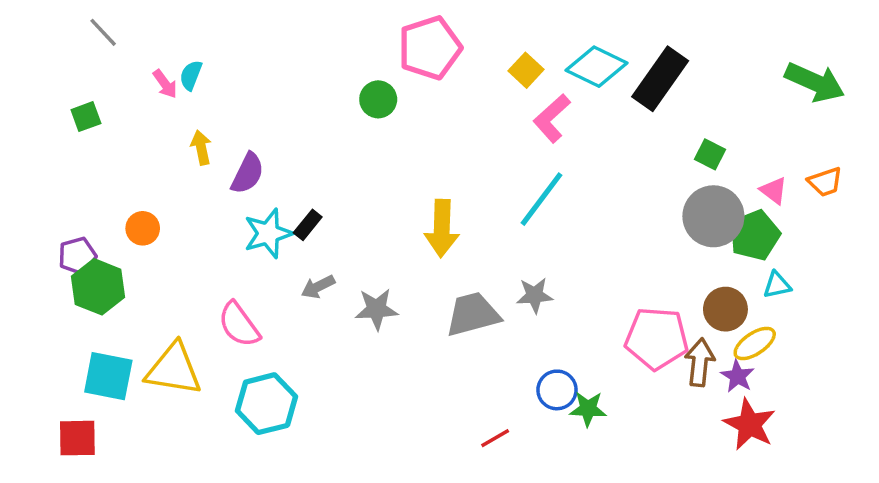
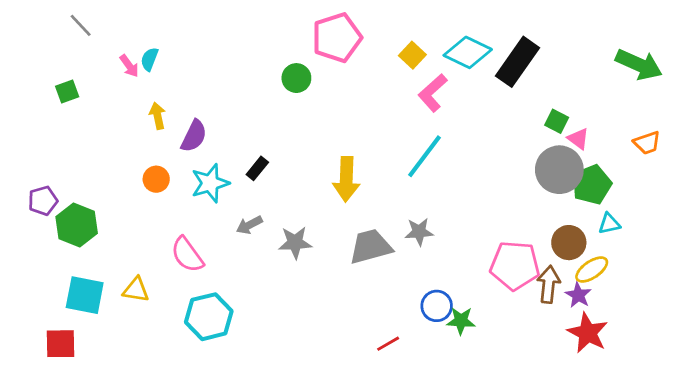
pink triangle: (774, 190) -> (578, 139), moved
black rectangle: (308, 225) -> (257, 168), moved
orange circle: (143, 228) -> (156, 179), moved
purple pentagon: (77, 256) -> (43, 201), moved
yellow triangle: (174, 369) -> (136, 290), size x0.6

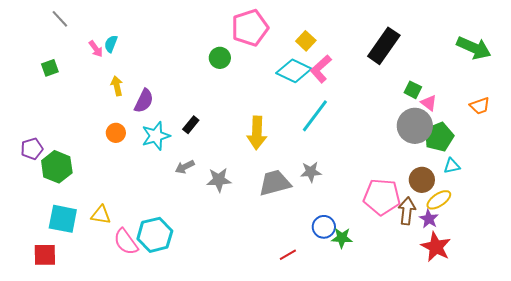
cyan diamond: (468, 52) -> (294, 71), moved
pink semicircle: (187, 255) -> (126, 242), moved

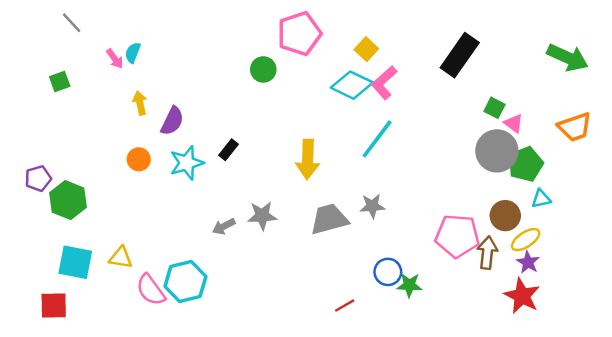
orange trapezoid: (480, 106) -> (575, 127), size x1.4
gray arrow: (185, 167) -> (224, 226), moved
purple star: (429, 219) -> (528, 262), moved

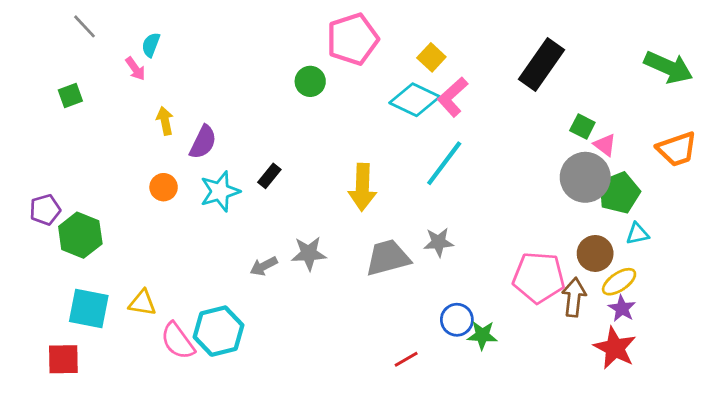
cyan semicircle: (133, 53) -> (151, 45), moved

